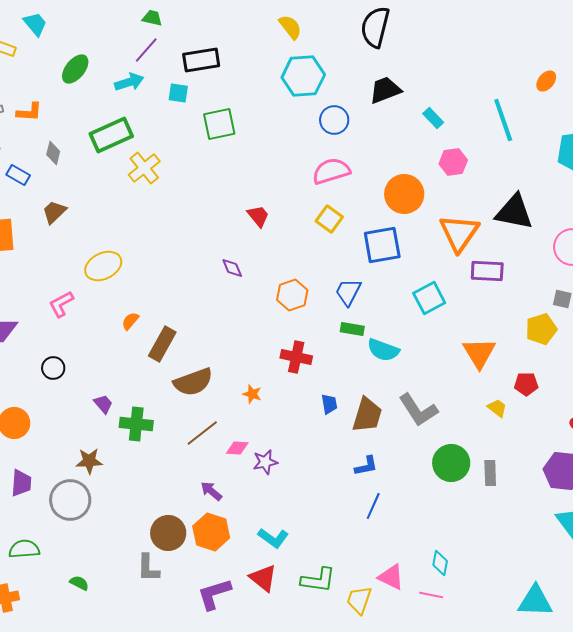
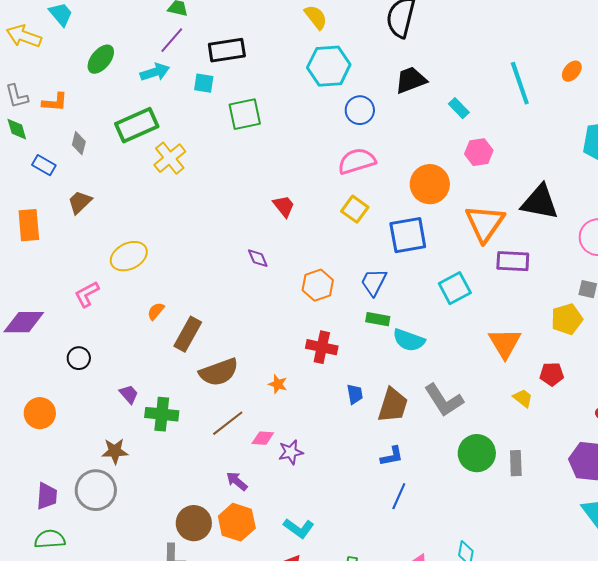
cyan line: (503, 120) -> (520, 83), moved
purple trapezoid: (21, 483) -> (47, 496), moved

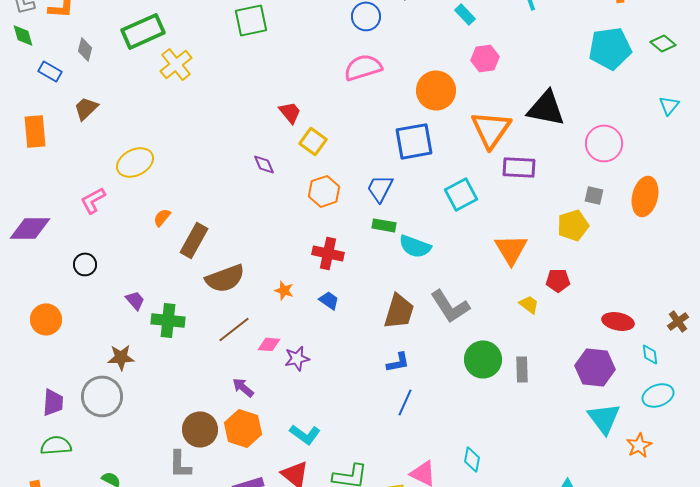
yellow square: (355, 209) -> (313, 141), moved
blue trapezoid: (355, 394) -> (329, 300), moved, turned -45

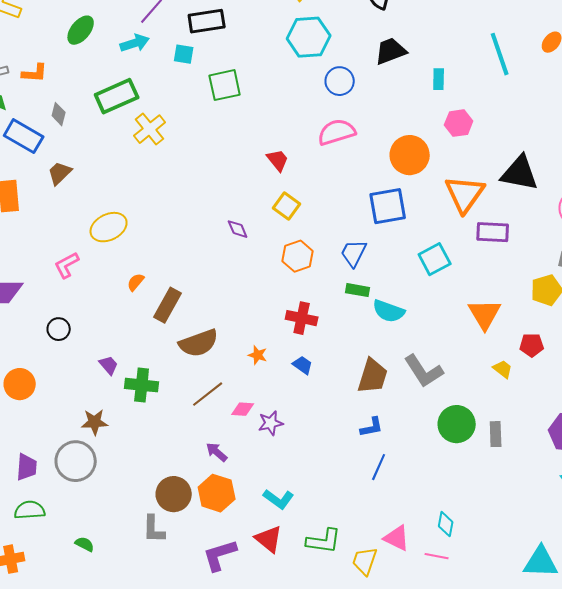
cyan rectangle: (465, 14) -> (439, 79), turned 45
blue rectangle: (50, 71) -> (24, 136), size x1.6
red trapezoid: (290, 112) -> (278, 160), moved

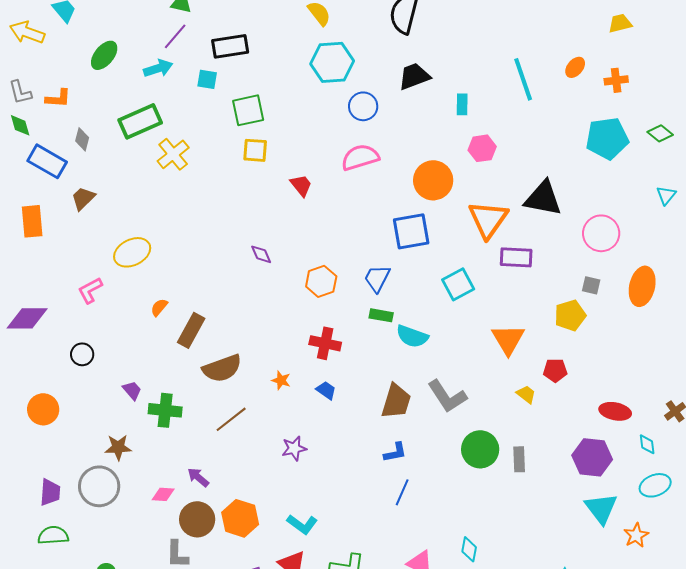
yellow square: (287, 206) -> (255, 150), moved, turned -32
pink diamond: (243, 409) -> (163, 494), moved
purple arrow: (217, 452) -> (198, 477), moved

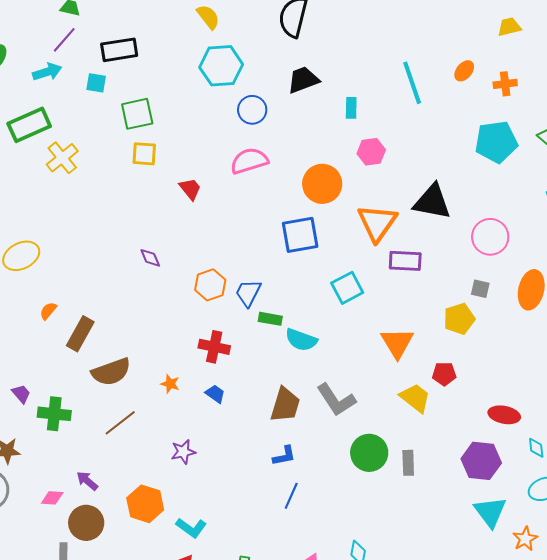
blue trapezoid: (377, 278) -> (248, 293), moved
yellow trapezoid: (526, 394) -> (415, 398), size x1.6
orange hexagon: (240, 518) -> (145, 504), moved

